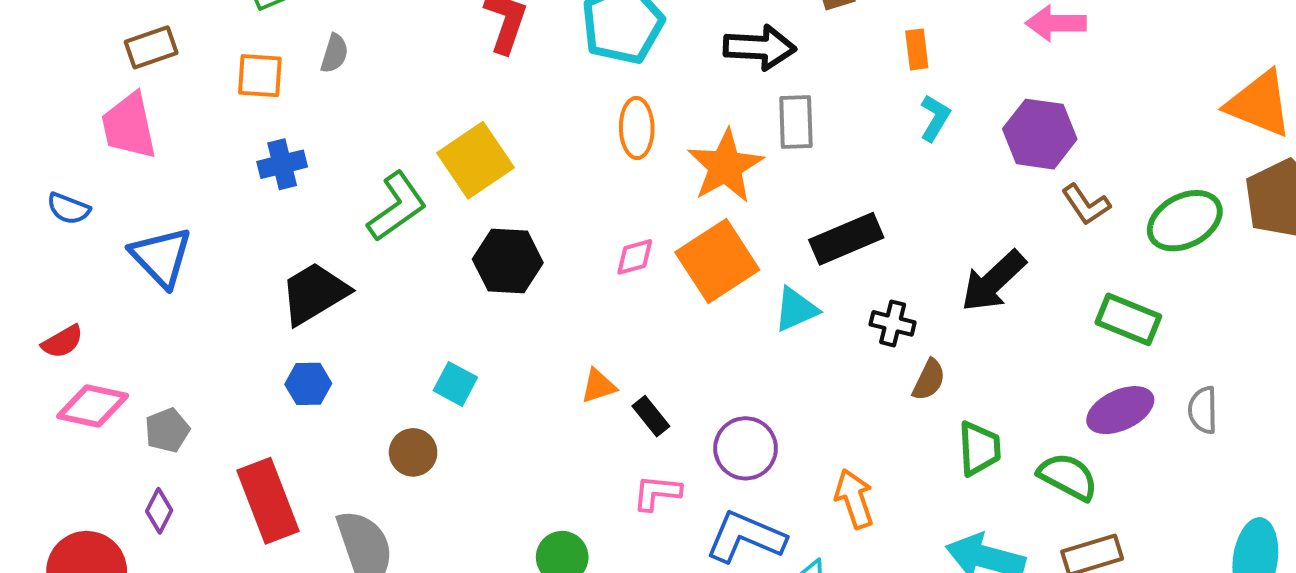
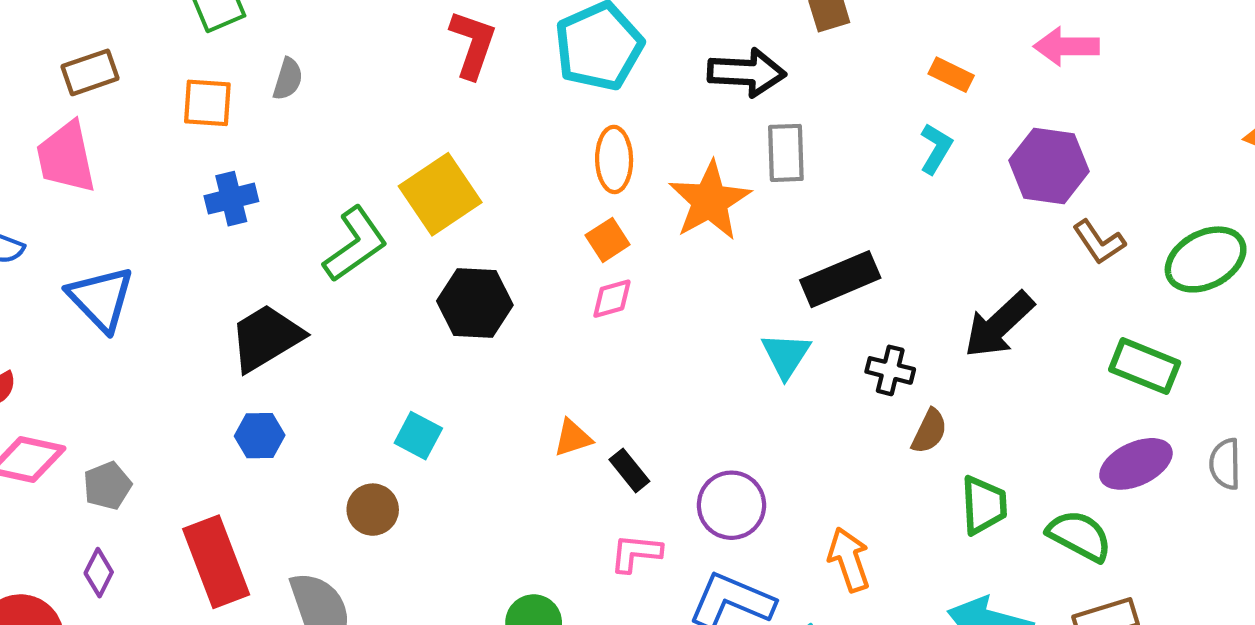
orange rectangle: (917, 49) -> (951, 75), moved, turned -57
orange square: (717, 261) -> (608, 240), moved, size x0.5
cyan triangle: (796, 309) -> (786, 355), turned -33

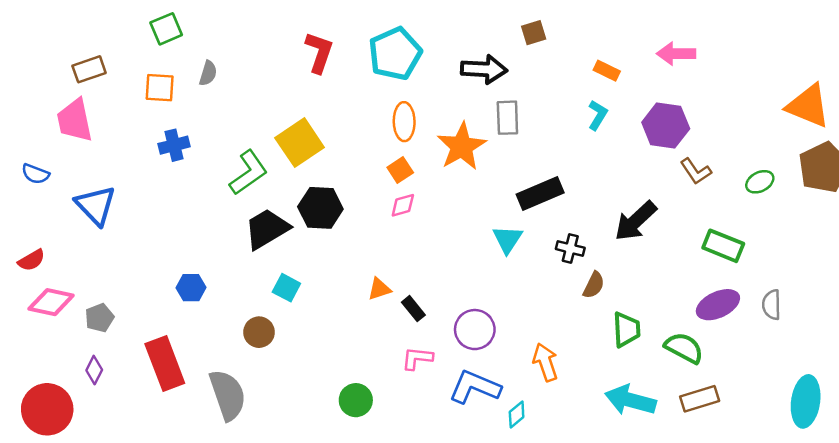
green ellipse: (1206, 259) -> (760, 182), size x0.6
black trapezoid: (266, 338) -> (267, 229), moved

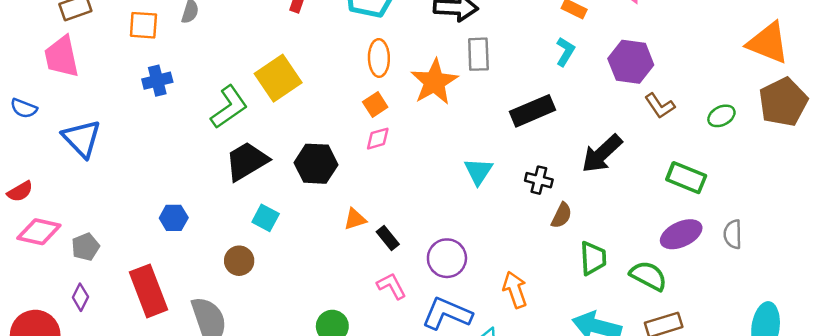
black rectangle: (540, 194) -> (533, 111), moved
black hexagon: (320, 208) -> (316, 164), moved
pink L-shape: (417, 358) -> (392, 286), turned 56

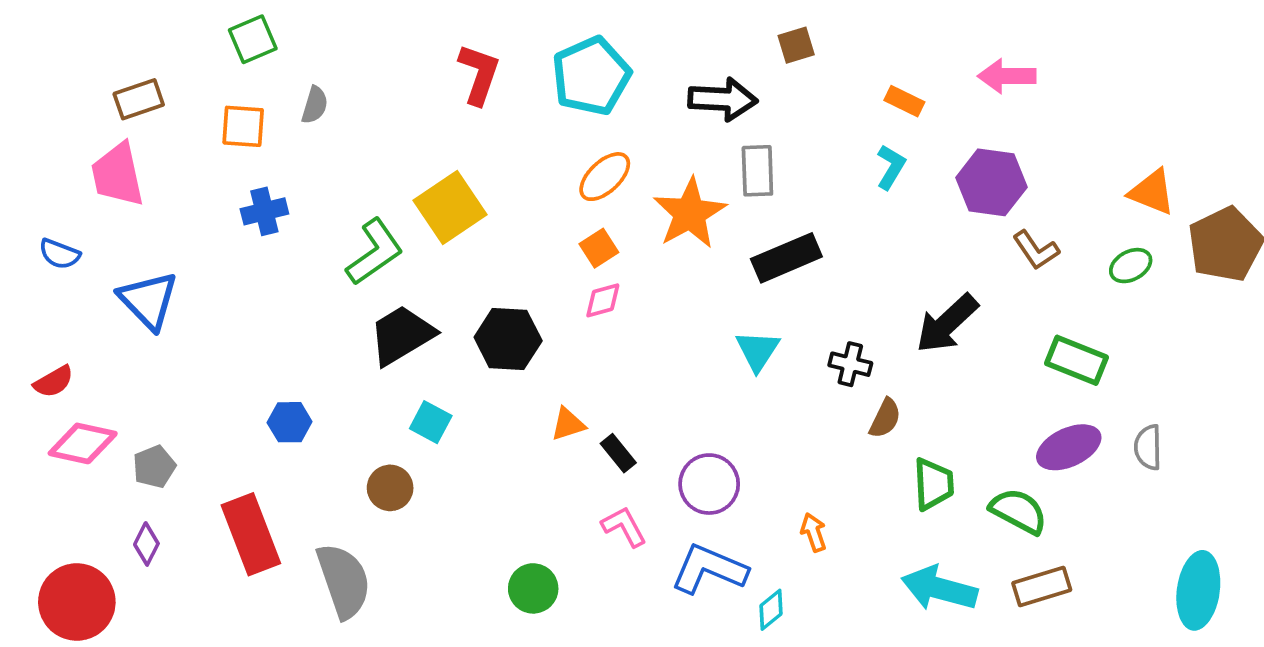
orange triangle: (768, 43) -> (1152, 192), moved, size x0.7
orange ellipse: (379, 58) -> (605, 177), turned 48
black rectangle: (533, 111) -> (786, 258), moved
orange arrow: (515, 290) -> (814, 532), size x0.7

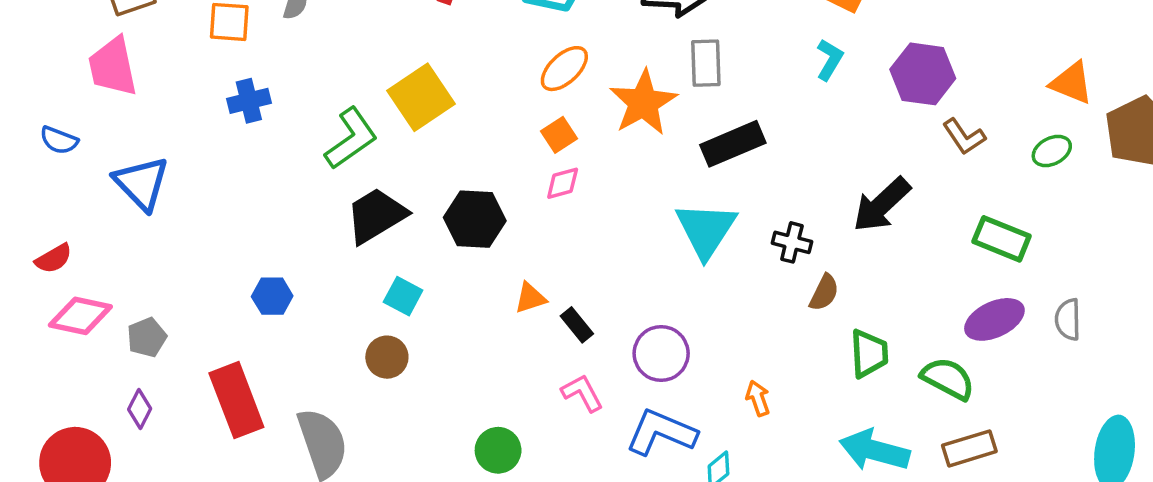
cyan triangle: (757, 351) -> (706, 230), size x1.5
brown circle: (390, 488) -> (387, 357), moved

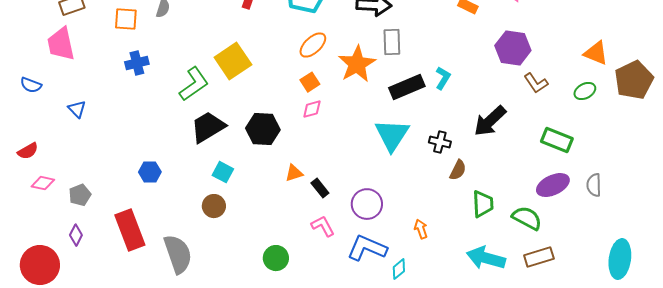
cyan L-shape: (830, 60) -> (443, 78), moved
blue triangle: (141, 183) -> (77, 109), size x0.6
pink diamond: (80, 316) -> (43, 183), size x0.7

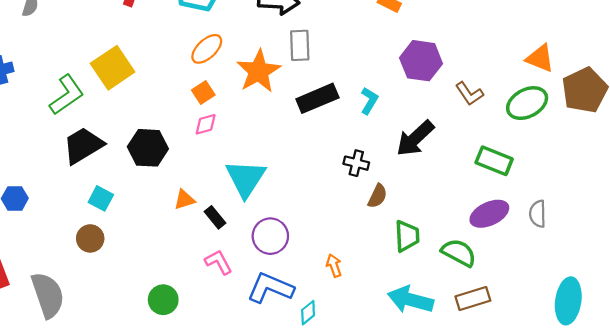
purple hexagon: (513, 48) -> (421, 61), moved
cyan L-shape: (443, 78) -> (369, 101), moved
green ellipse: (585, 91) -> (527, 103), size x1.6
cyan triangle: (392, 135) -> (246, 178), moved

